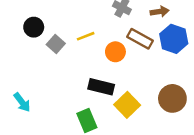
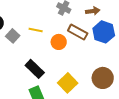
yellow line: (86, 36) -> (36, 30), turned 32
black rectangle: (101, 87) -> (35, 69), moved, turned 30

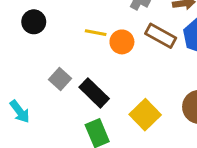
gray square: (13, 36) -> (60, 79), moved
orange circle: (59, 42) -> (122, 42), moved

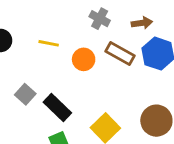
yellow line: (96, 33) -> (49, 43), moved

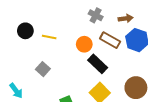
yellow line: (49, 43) -> (49, 37), moved
black rectangle: (57, 107) -> (98, 64), moved

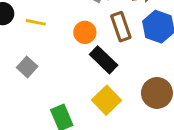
brown rectangle: (110, 40) -> (121, 27), turned 42

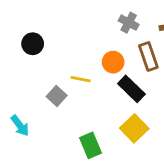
yellow line: (36, 22) -> (81, 79), moved

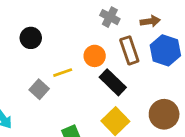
black circle: (33, 44) -> (31, 38), moved
yellow line: (81, 79) -> (63, 73), turned -30

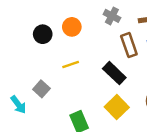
orange circle: (95, 56) -> (72, 27), moved
gray square: (39, 89) -> (41, 89), moved

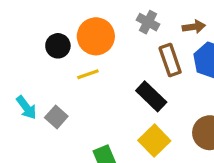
orange circle: (72, 27) -> (96, 36), size x1.5
yellow line: (71, 65) -> (88, 74), moved
cyan arrow: (18, 105) -> (26, 107), moved

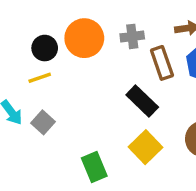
gray cross: (148, 22) -> (132, 36), moved, turned -35
yellow line: (88, 74) -> (40, 78), moved

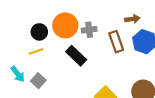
gray cross: (132, 36) -> (89, 30), moved
black rectangle: (142, 101) -> (76, 56), moved

